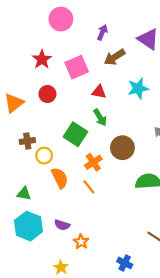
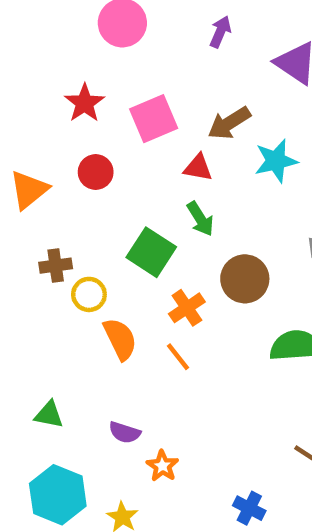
purple arrow: (102, 32) -> (220, 32), moved
brown arrow: (115, 57) -> (229, 123), moved
green triangle: (24, 194) -> (49, 415), moved
cyan hexagon: (28, 226) -> (58, 495), moved

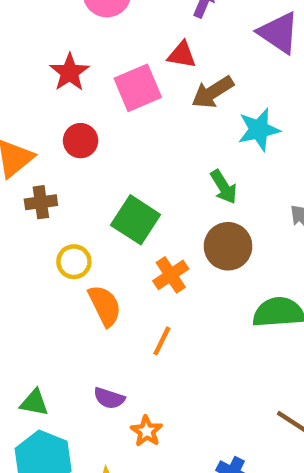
red triangle: (198, 168) -> (182, 55), moved
green arrow: (200, 219) -> (224, 187), moved
brown cross: (56, 266) -> (41, 202), moved
orange line: (178, 357) -> (162, 341), moved, turned 64
green triangle: (49, 415) -> (34, 403), moved

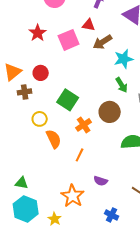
red circle: (81, 141) -> (41, 73), moved
green arrow: (224, 187) -> (122, 85), moved
purple semicircle: (109, 398) -> (101, 181), moved
orange star: (147, 431) -> (73, 196), size x1.6

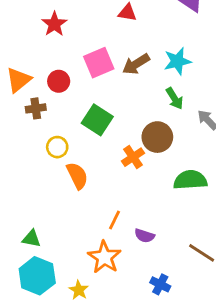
pink square: (69, 40) -> (99, 63), moved
brown arrow: (103, 42) -> (136, 64), moved
orange cross: (84, 125) -> (133, 157), moved
orange line: (80, 155) -> (114, 220), moved

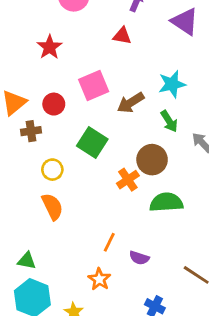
brown arrow: (136, 64) -> (131, 103), moved
orange semicircle: (77, 176) -> (52, 207), moved
green semicircle: (190, 180) -> (166, 202), moved
orange star: (104, 257) -> (99, 279), size x0.7

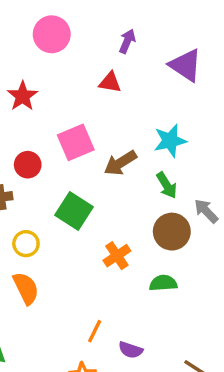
brown circle: (152, 160) -> (172, 232), moved
green semicircle: (166, 202) -> (163, 283), size x0.7

